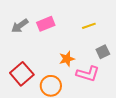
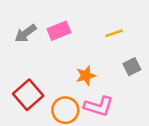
pink L-shape: (88, 74) -> (99, 106), moved

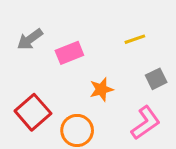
pink rectangle: (59, 31) -> (69, 53), moved
pink L-shape: (99, 106) -> (146, 123), moved, turned -52

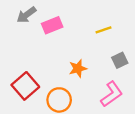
gray arrow: (30, 39) -> (26, 15), moved
pink rectangle: (69, 53) -> (52, 25), moved

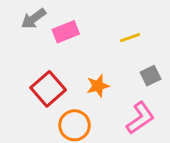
red square: (25, 86) -> (48, 89), moved

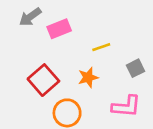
yellow line: (130, 38) -> (101, 47), moved
pink L-shape: (140, 118) -> (126, 106), turned 40

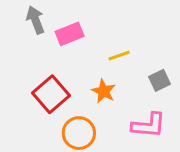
gray arrow: (30, 17) -> (35, 20), turned 105
orange star: (88, 77) -> (104, 91), turned -30

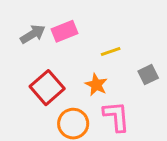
gray arrow: (35, 20) -> (33, 34), moved, turned 80
pink L-shape: (149, 125) -> (116, 116), moved, turned -100

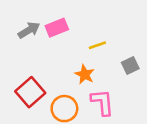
red square: (47, 88) -> (30, 92), moved

